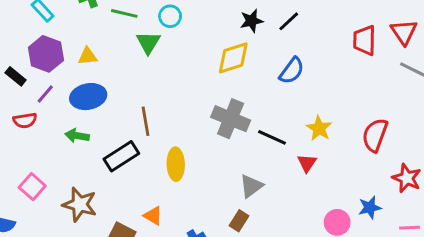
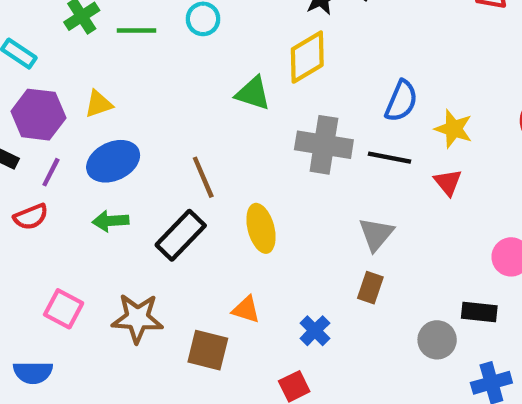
green triangle: (148, 43) -> (253, 93), moved, turned -30
blue semicircle: (292, 71) -> (401, 101), moved

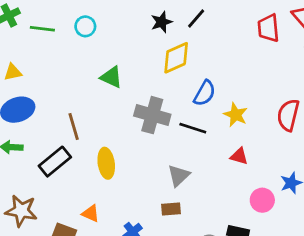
yellow diamond: (307, 57) -> (176, 58), moved
red triangle: (448, 182) -> (239, 156), moved, turned -42
brown rectangle: (370, 288) -> (171, 209), turned 60

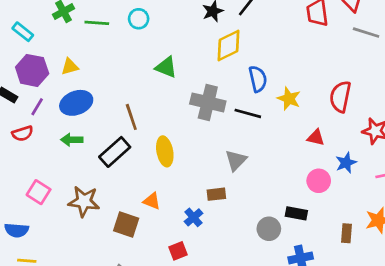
blue semicircle: (205, 93) -> (258, 79), turned -40
red triangle: (239, 156) -> (316, 138), moved
brown rectangle: (171, 209) -> (216, 194), moved

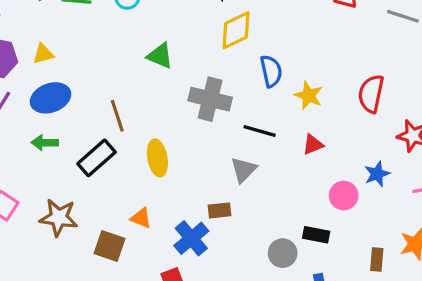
black line: (248, 113) -> (260, 131), moved
red triangle: (316, 138) -> (313, 145), moved, turned -36
blue cross: (193, 217) -> (191, 238), size x1.5

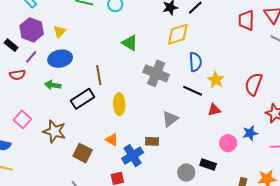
yellow triangle: (43, 54) -> (60, 31), turned -40
black line: (260, 131) -> (193, 91), moved
orange triangle: (141, 218) -> (112, 140), moved

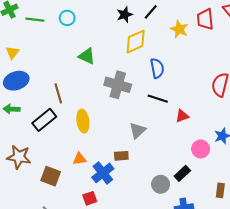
yellow star: (216, 80) -> (179, 29), moved
orange triangle: (112, 140) -> (80, 159), turned -32
black rectangle: (208, 164) -> (182, 173), turned -56

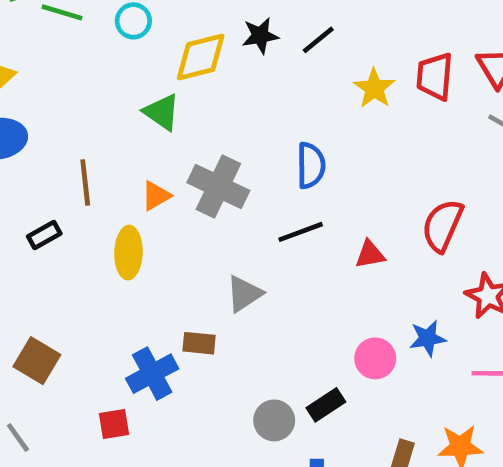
yellow diamond: (136, 42) -> (201, 57), moved
black line: (158, 99) -> (301, 232), turned -48
red triangle: (182, 116) -> (370, 254), moved
black rectangle: (44, 120) -> (44, 235), size x0.6
orange triangle: (80, 159) -> (156, 196), moved, turned -32

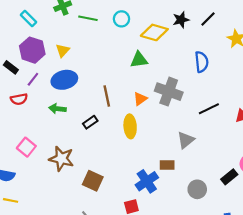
yellow diamond: (201, 57) -> (154, 32), turned 36
green triangle: (162, 112) -> (139, 60), turned -36
blue semicircle: (311, 165) -> (202, 62), moved
black rectangle: (326, 405) -> (229, 177), moved
gray circle: (274, 420) -> (197, 189), moved

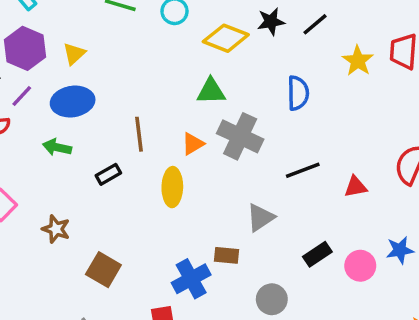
green triangle: (139, 60) -> (211, 91), moved
brown star: (61, 159) -> (56, 229), size x0.7
black rectangle: (229, 177) -> (317, 254), moved

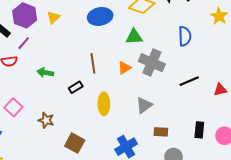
blue ellipse: (73, 102) -> (100, 16), moved
yellow ellipse: (172, 187) -> (104, 104), moved
gray triangle: (260, 218) -> (144, 105), moved
black rectangle: (317, 254) -> (199, 130), turned -49
brown rectangle: (227, 255) -> (161, 132), moved

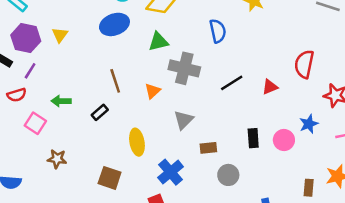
orange triangle: (124, 68) -> (152, 91), moved
yellow ellipse: (104, 104) -> (137, 142), moved
pink square: (13, 107) -> (35, 123), moved
brown star: (46, 120) -> (57, 159), moved

